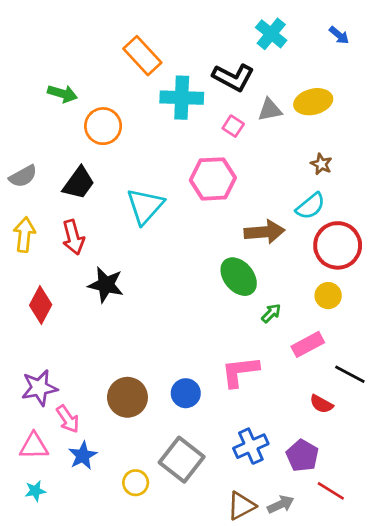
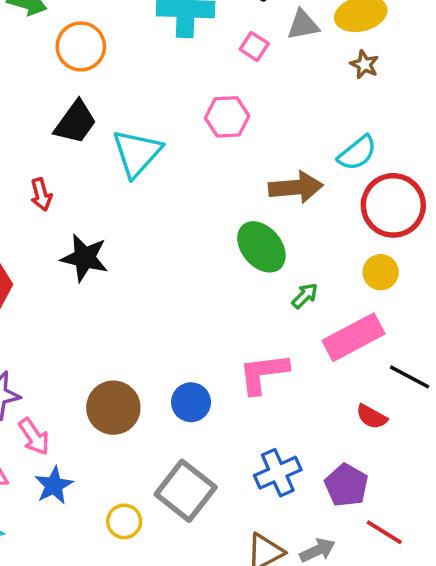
brown star: (321, 164) -> (364, 65), moved
pink hexagon: (213, 179) -> (227, 117), size x0.7
black trapezoid: (79, 183) -> (75, 122), moved
red arrow: (73, 237) -> (41, 195), size x0.7
pink rectangle: (308, 344) -> (354, 337), size x1.4

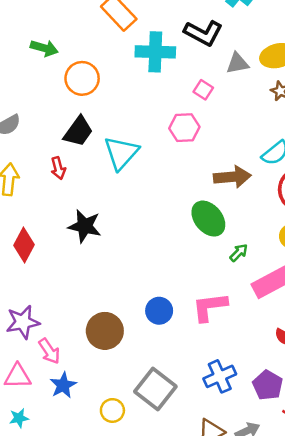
pink square: (254, 46) -> (203, 90), moved
red arrow: (41, 195) -> (58, 168), moved
blue circle: (191, 402) -> (159, 311), moved

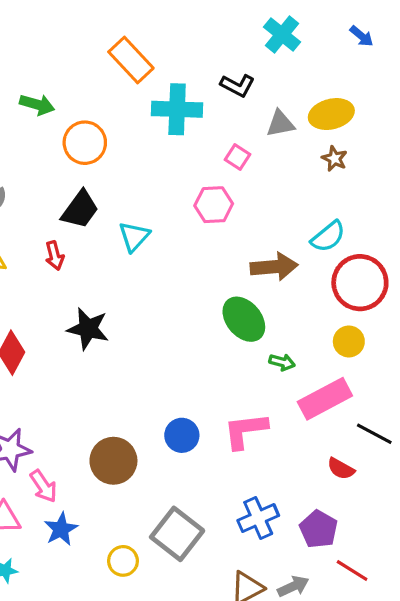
black L-shape: (203, 33) -> (238, 85), size x0.7
cyan triangle: (121, 153) -> (134, 237), size x0.7
green arrow: (239, 253) -> (282, 362), turned 60

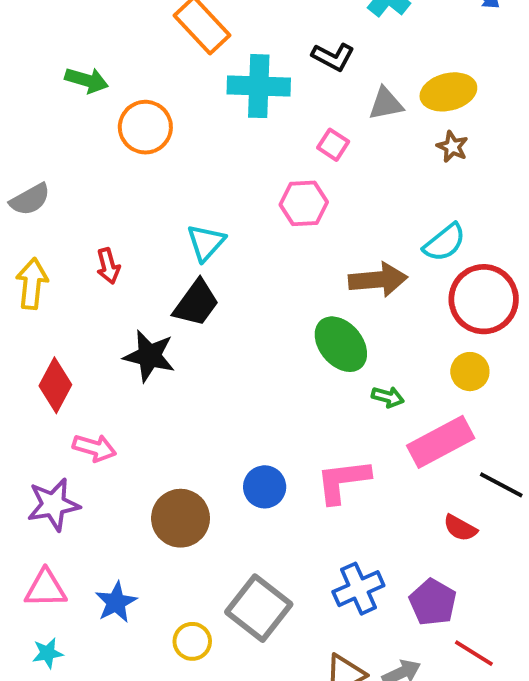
black trapezoid: (80, 209) -> (196, 303), moved
pink arrow: (43, 486) -> (94, 448), moved, turned -40

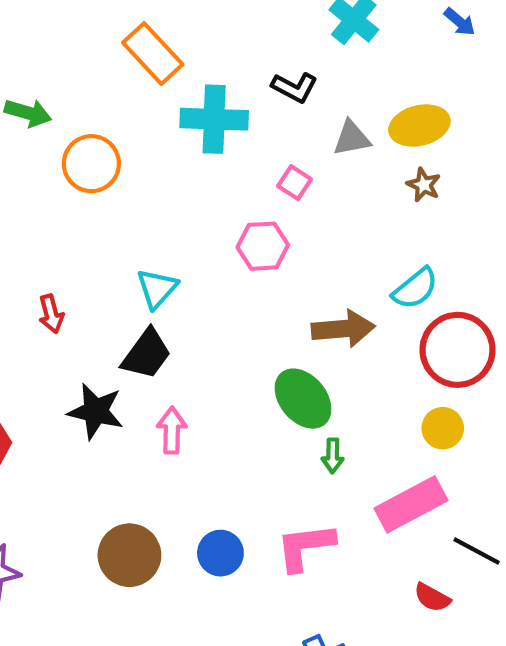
green arrow: (388, 397) -> (333, 456), moved, turned 76
pink arrow: (94, 448) -> (172, 430), moved, turned -105
brown circle: (181, 518) -> (129, 555), moved

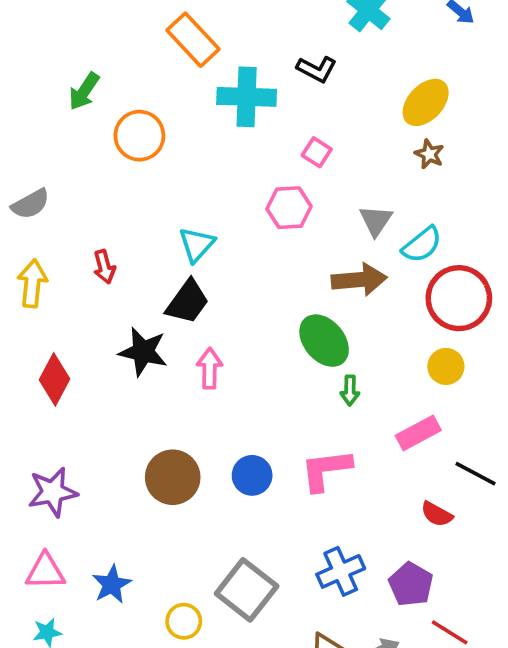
green arrow: (28, 113) -> (84, 91), turned 108
yellow ellipse: (419, 126) -> (426, 102), turned -33
gray triangle: (352, 138) -> (376, 221), moved, turned -45
pink rectangle: (411, 504) -> (418, 433), size x0.7

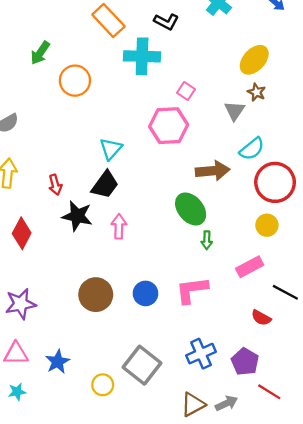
black L-shape: (317, 69) -> (166, 22), moved
pink hexagon: (289, 208) -> (169, 126), size x1.4
gray triangle: (376, 221) -> (235, 111), moved
red arrow: (104, 267) -> (55, 185), moved

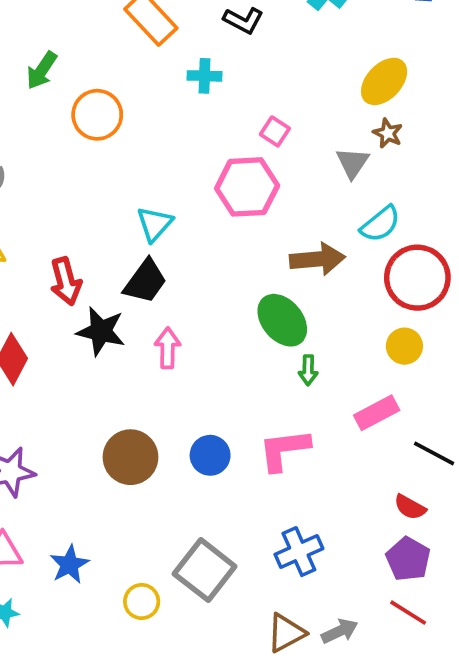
cyan cross: (142, 56) -> (205, 76), size x0.6
red arrow: (55, 185) -> (66, 281), size x1.4
red semicircle: (261, 318) -> (410, 507), moved
purple pentagon: (245, 362) -> (408, 559), moved

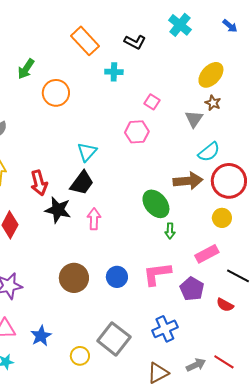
pink hexagon: (247, 187) -> (137, 132), size x0.7
brown arrow: (317, 259) -> (188, 181), moved
purple pentagon: (408, 559) -> (192, 289), moved
gray arrow: (340, 631) -> (196, 365), moved

